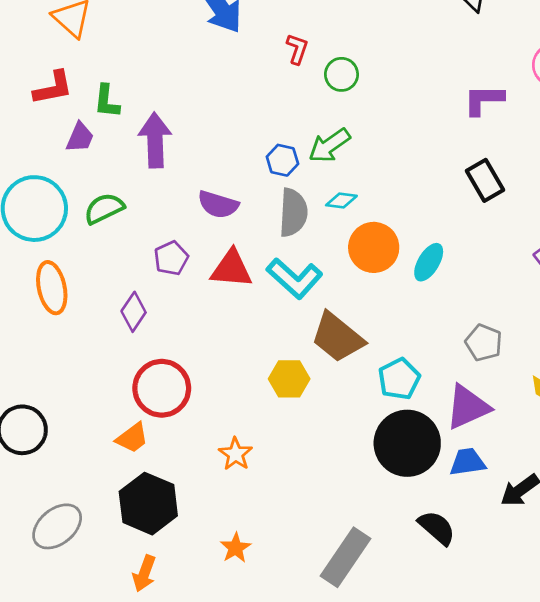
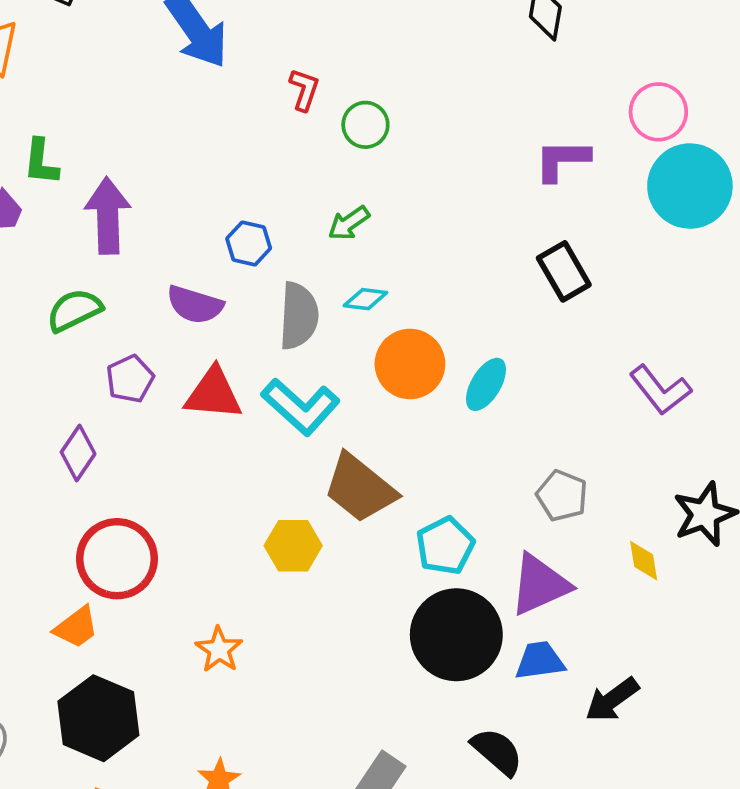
green arrow: (329, 145) -> (349, 223), size x0.7
blue hexagon: (282, 160) -> (249, 243), moved
green semicircle: (104, 209) -> (74, 310), moved

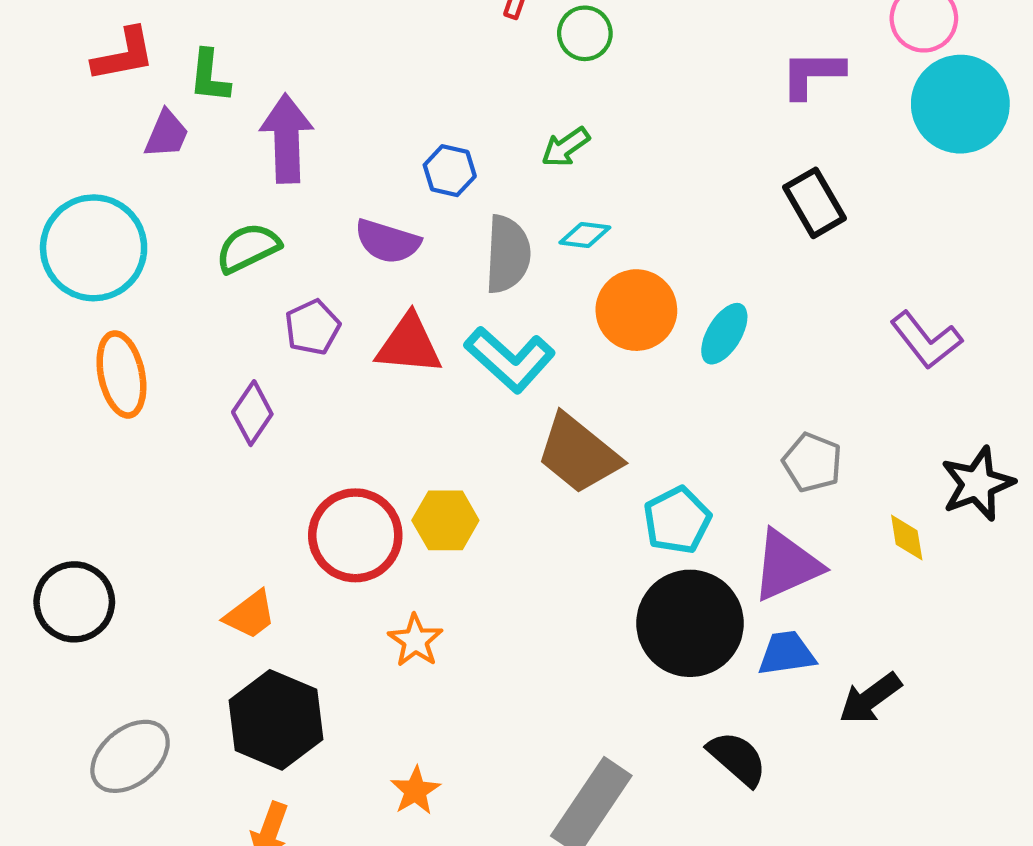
yellow hexagon: (293, 546) -> (445, 520), moved
red circle: (117, 559) -> (355, 535), moved

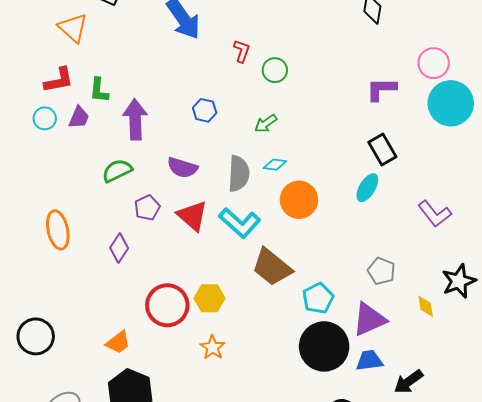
blue hexagon: (450, 171) -> (205, 110), moved
cyan circle: (94, 248) -> (45, 118), moved, size x0.5
cyan ellipse: (724, 334) -> (367, 188), moved
red triangle: (409, 344) -> (192, 216), turned 36
orange star: (415, 640) -> (213, 347), moved

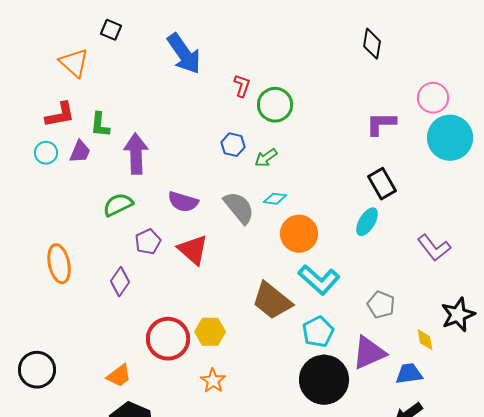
green circle: (275, 70) -> (275, 105), size x1.4
blue hexagon: (205, 110) -> (233, 145), moved
gray semicircle: (239, 174) -> (239, 208), turned -42
cyan L-shape: (240, 223) -> (319, 280), moved
blue trapezoid: (369, 361) -> (409, 374), moved

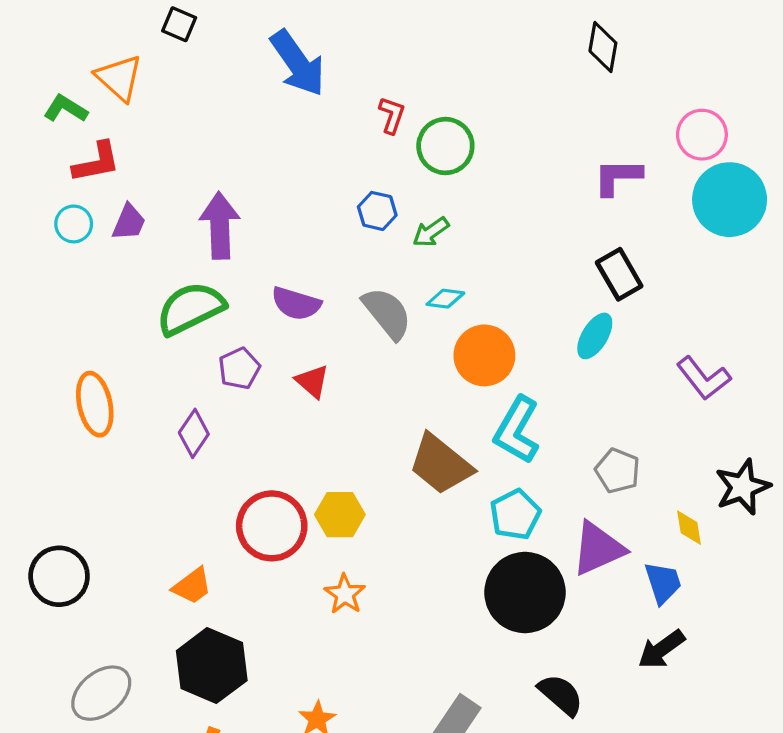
green L-shape: (100, 125) -> (66, 109), moved, turned 116
green semicircle: (118, 205) -> (191, 308), size x1.4
red triangle: (193, 250) -> (312, 381), size x0.7
cyan L-shape: (319, 280) -> (517, 430), turned 78
blue trapezoid: (409, 374) -> (663, 583), turned 80

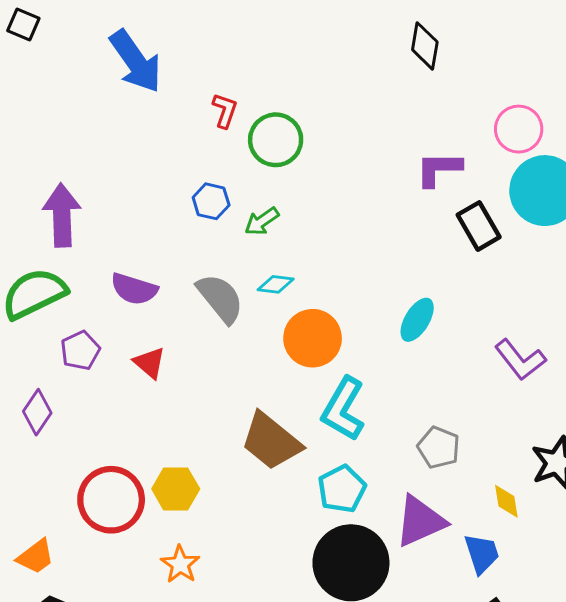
black rectangle: (619, 274) -> (479, 226), moved

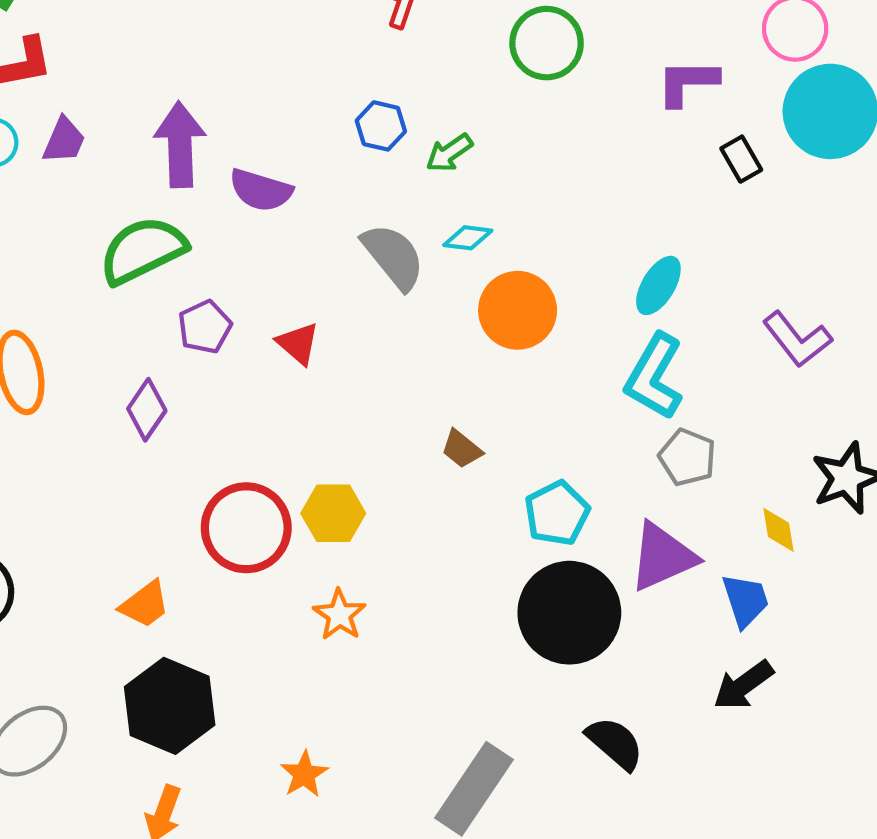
green circle: (276, 140) -> (547, 43), moved
black rectangle: (479, 226) -> (741, 159), size x0.7
purple semicircle: (134, 289) -> (261, 190), moved
cyan L-shape: (343, 409) -> (654, 377), moved
brown trapezoid: (271, 441) -> (462, 449), size x0.5

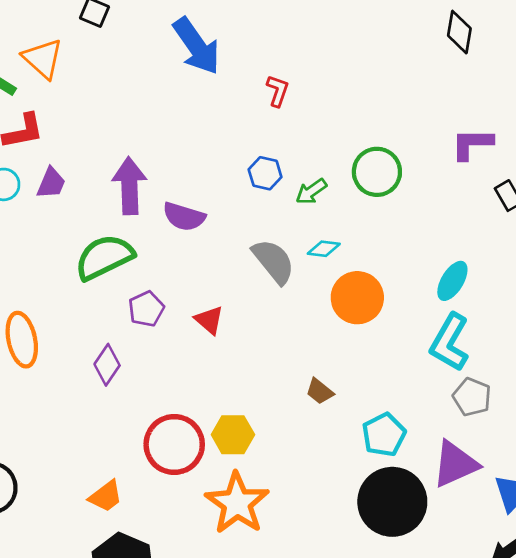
green circle: (547, 43) -> (377, 172), moved
orange star: (339, 615) -> (237, 503), size x1.8

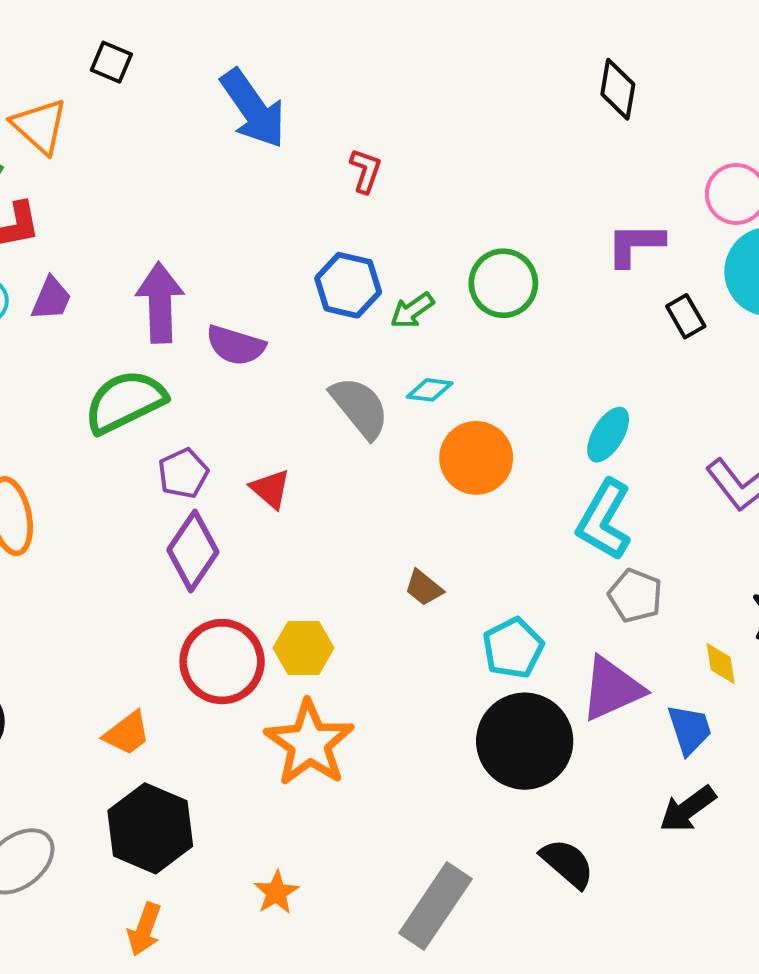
blue hexagon: (265, 173) -> (348, 285), size x1.4
purple diamond: (107, 365) -> (193, 551), moved, size x1.4

